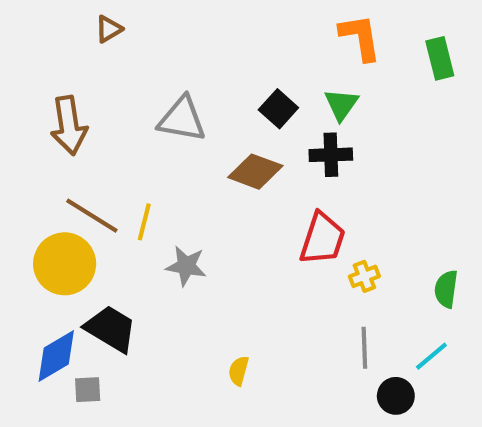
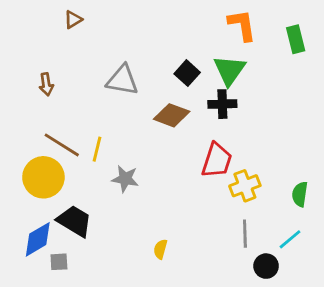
green triangle: (341, 104) -> (229, 70), size x1.4
brown arrow: (69, 125) -> (46, 84), size x0.6
yellow cross: (364, 276) -> (245, 186), size x1.5

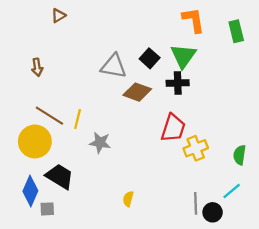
gray triangle: (122, 80) -> (114, 66), moved
gray line: (245, 234) -> (196, 203), moved
blue diamond: (38, 239) -> (30, 191), turned -36

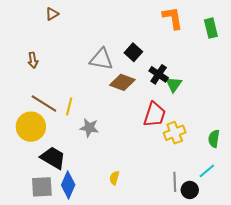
green triangle: (183, 56) -> (174, 84), moved, size x0.7
black cross: (178, 83) -> (159, 74), turned 36
blue diamond: (30, 191) -> (68, 185), moved
gray square: (47, 209) -> (42, 187), size x1.6

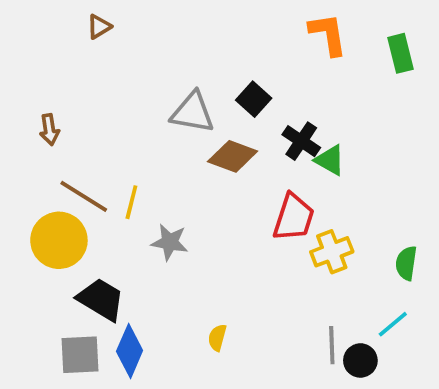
brown arrow: (33, 60) -> (49, 130), moved
green triangle: (174, 84) -> (330, 160), turned -36

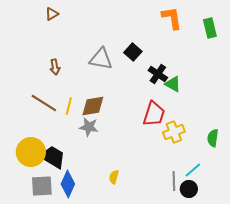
brown arrow: (49, 130) -> (55, 67), moved
brown diamond: (233, 156) -> (93, 106), moved, turned -30
yellow circle: (59, 240) -> (31, 152), moved
cyan line: (393, 324) -> (193, 170), moved

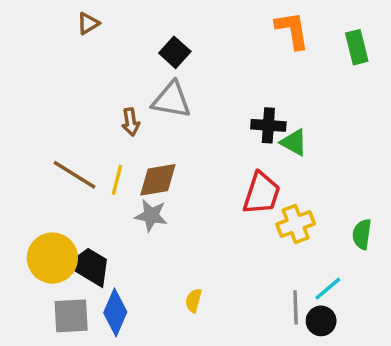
black square: (133, 52) -> (175, 52), moved
brown arrow: (55, 67) -> (131, 122), moved
black cross: (158, 74) -> (268, 125), turned -30

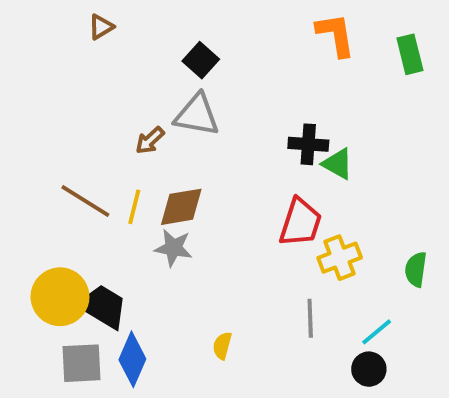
brown arrow: (131, 122) -> (150, 140), turned 56
gray line: (296, 307) -> (310, 318), moved

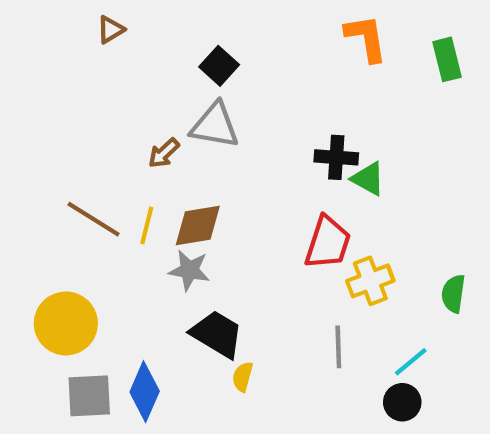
black trapezoid: (103, 307) -> (217, 334), moved

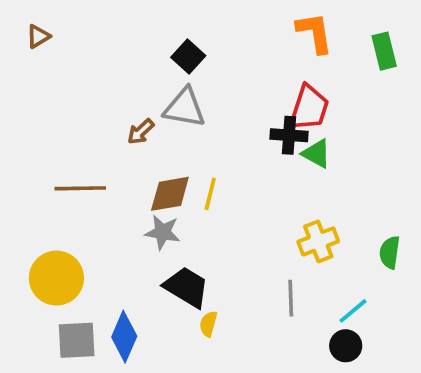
brown triangle: (111, 30) -> (38, 36), moved
brown line: (94, 219) -> (80, 188), turned -33
yellow line: (147, 226) -> (210, 194), moved
red trapezoid: (328, 243) -> (309, 108), moved

